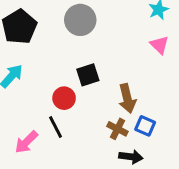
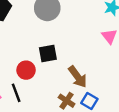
brown arrow: (127, 98) -> (78, 77), turned -30

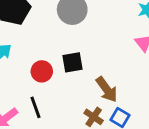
red circle: (26, 70) -> (42, 71), moved

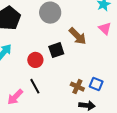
brown arrow: (107, 89) -> (78, 36), moved

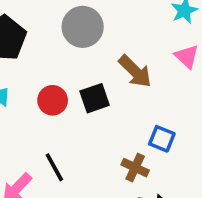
red circle: (35, 60) -> (53, 100), moved
blue square: (96, 84) -> (162, 139), moved

